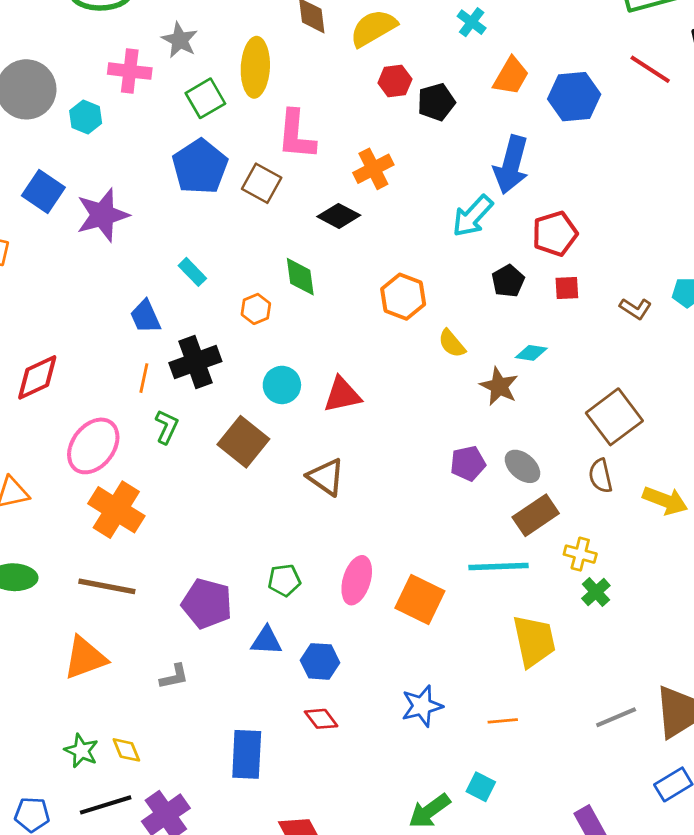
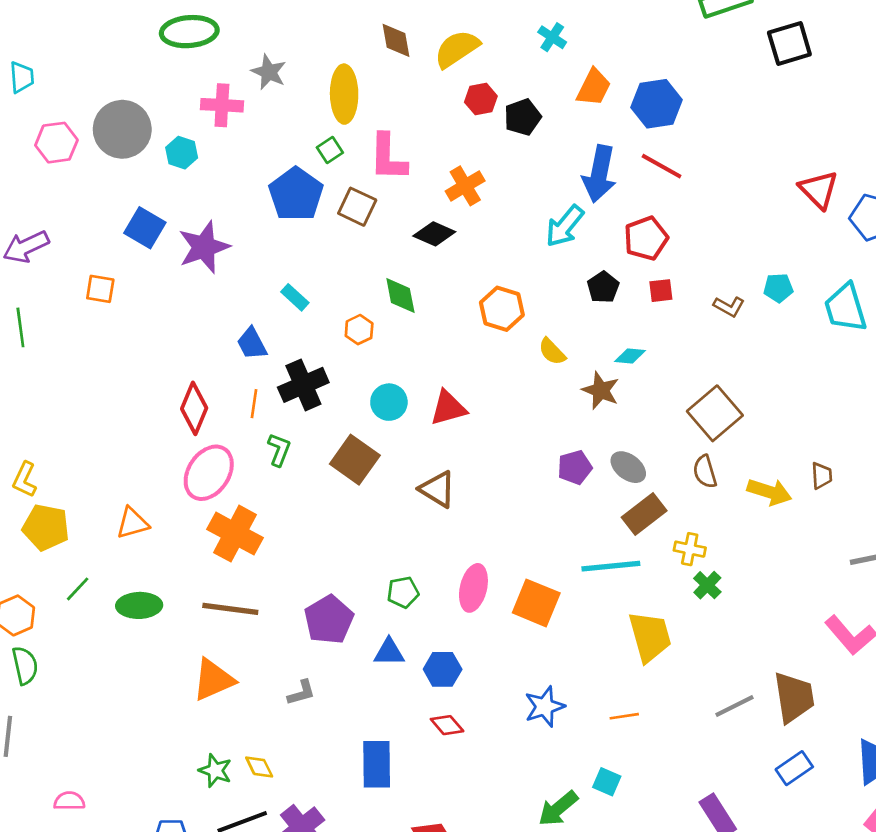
red line: (650, 69) -> (662, 166), moved
green square: (205, 98) -> (330, 150), moved, size x0.7
red diamond: (37, 377) -> (194, 408), moved, turned -39
purple pentagon: (207, 604) -> (329, 620), turned 30

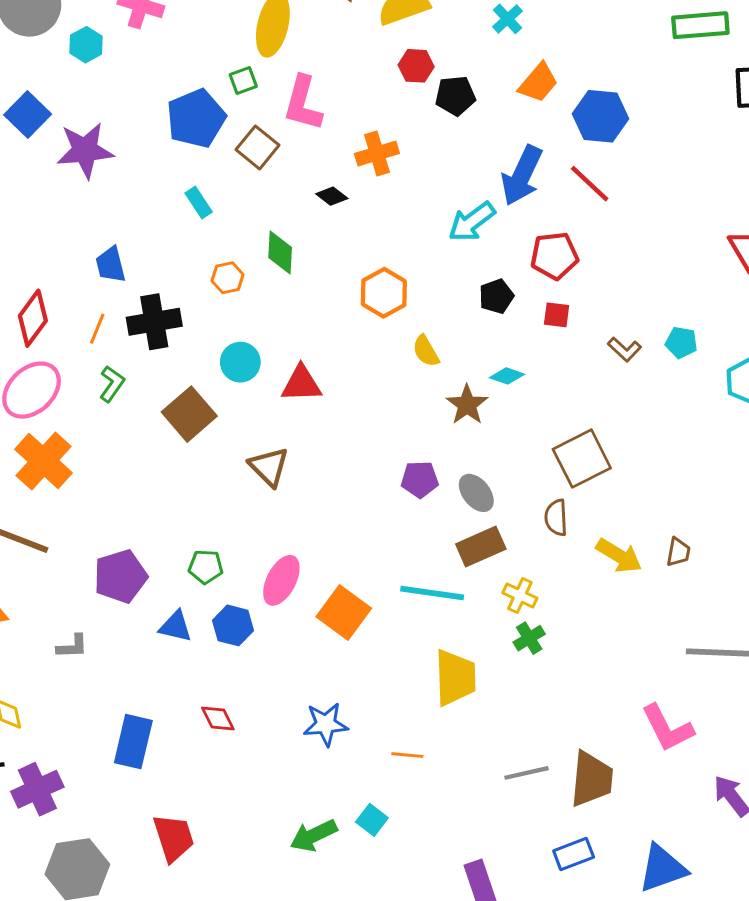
black diamond: (434, 234) -> (332, 196), size x0.7
cyan rectangle: (295, 297) -> (199, 203), moved
blue hexagon: (443, 669) -> (233, 625), moved

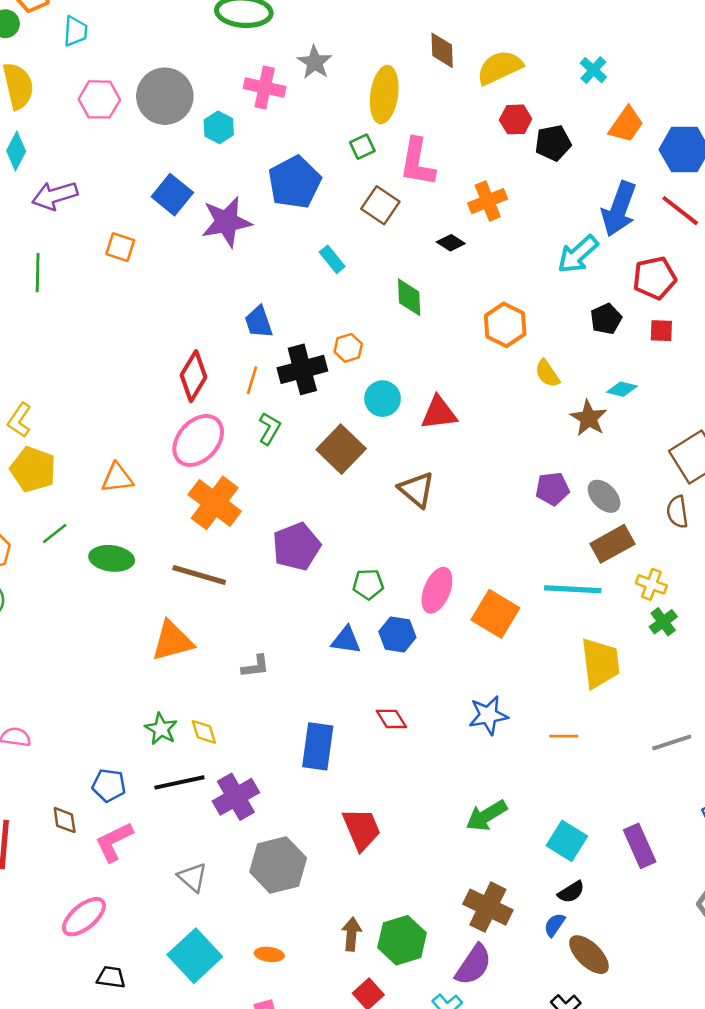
blue pentagon: (196, 118) -> (295, 182), moved
orange hexagon: (228, 278) -> (348, 348), moved
purple pentagon: (120, 576) -> (296, 547), moved
cyan square: (372, 820) -> (567, 841), moved, size x1.4

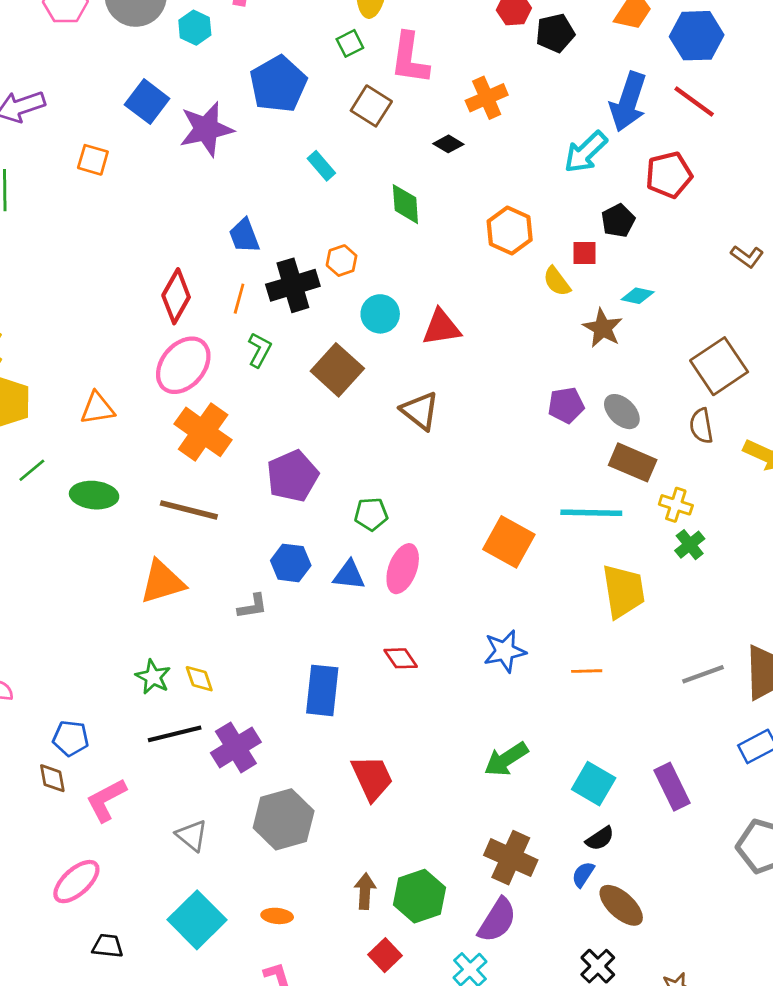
red square: (661, 331) -> (584, 253), moved
brown rectangle: (612, 544) -> (633, 462), turned 54
pink ellipse: (437, 590) -> (403, 569), moved
blue hexagon: (397, 635) -> (291, 563), moved
blue pentagon: (109, 785) -> (71, 738), moved

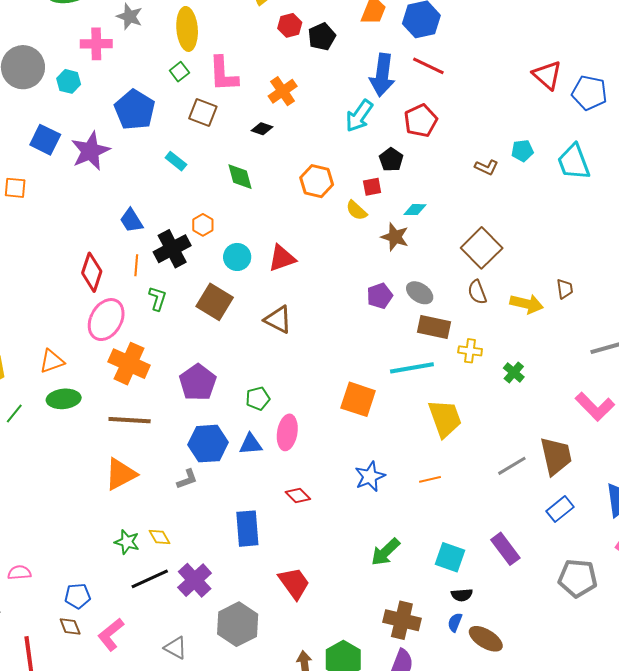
green ellipse: (94, 495) -> (64, 399), moved
green cross: (690, 545) -> (514, 372), moved
blue hexagon: (291, 563) -> (208, 444), size x1.4
black semicircle: (600, 839) -> (462, 595), turned 40

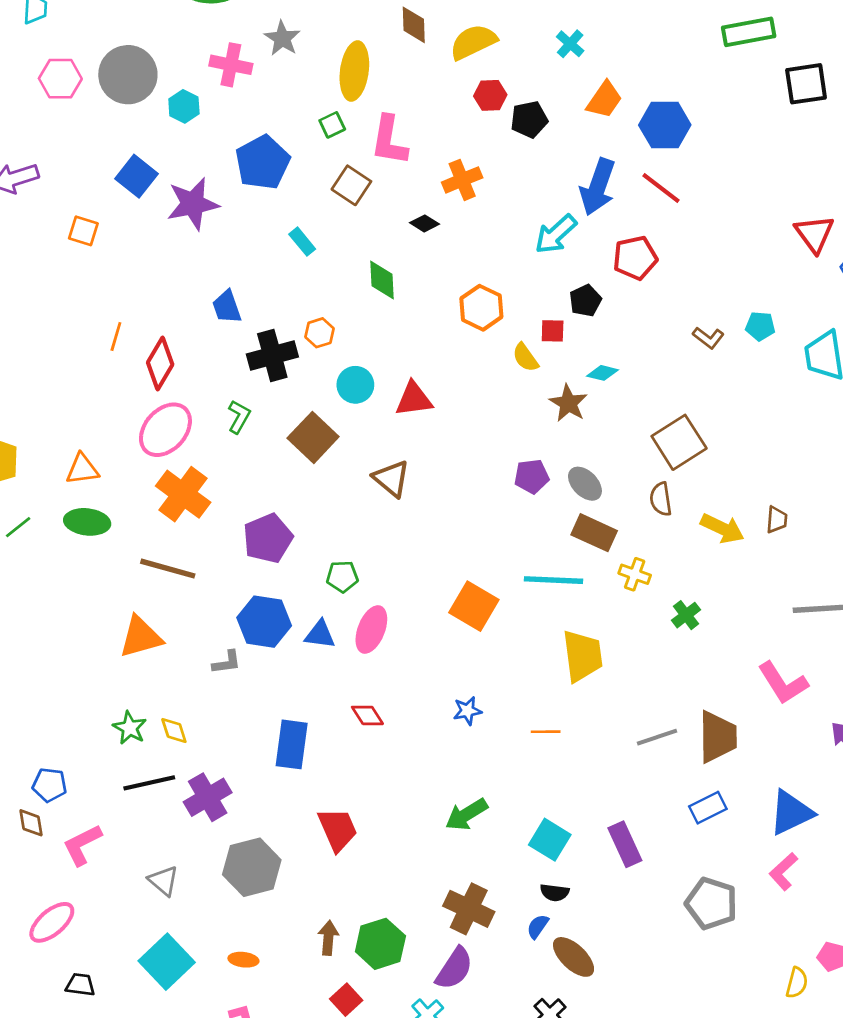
orange line: (136, 265) -> (116, 337), moved
blue star: (370, 476) -> (467, 711), size x0.7

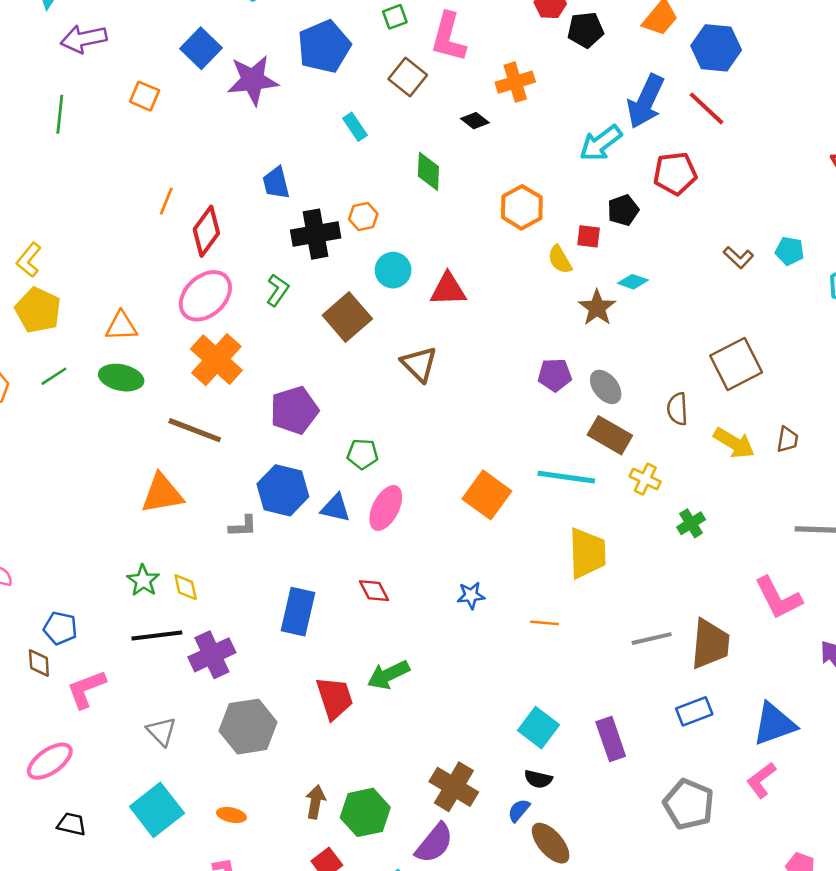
brown square: (679, 442) -> (736, 364), moved
green arrow: (466, 814) -> (388, 675), moved

